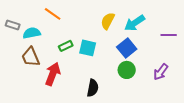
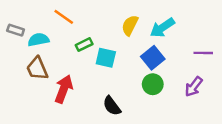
purple line: (169, 35) -> (203, 53), moved
green rectangle: (66, 46) -> (84, 45), moved
black semicircle: (93, 88) -> (112, 106), turned 132

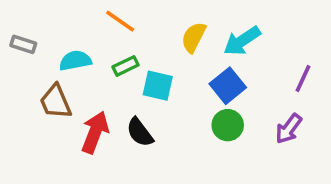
orange line: (64, 17) -> (120, 21), moved
cyan semicircle: (38, 40) -> (75, 61), moved
purple line: (203, 53) -> (303, 78), turned -66
black semicircle: (112, 106) -> (140, 132), moved

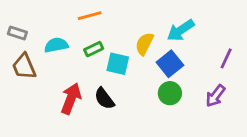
orange line: (120, 21) -> (90, 16), turned -50
yellow semicircle: (194, 37) -> (144, 44), moved
brown trapezoid: (56, 102) -> (24, 66), moved

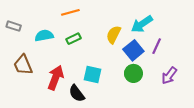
purple line: (226, 58) -> (157, 46), moved
cyan square: (118, 64) -> (92, 74), moved
brown trapezoid: (24, 66) -> (23, 65), moved
black semicircle: (104, 99) -> (77, 93), moved

